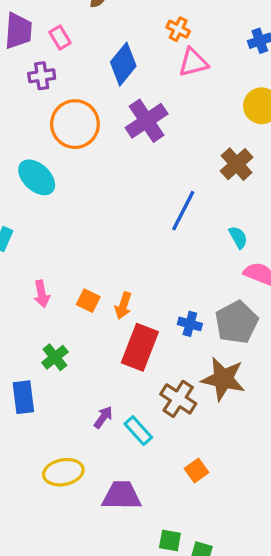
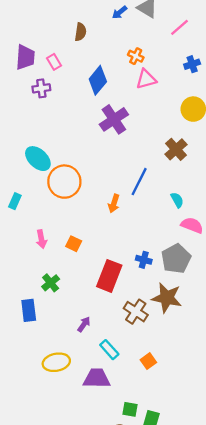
orange circle: (75, 124) -> (64, 182), moved
orange arrow: (123, 306) -> (114, 203), moved
cyan rectangle: (138, 431) -> (109, 350), moved

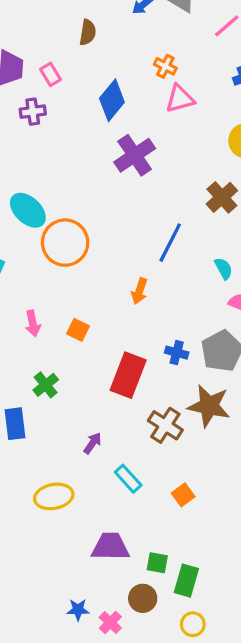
orange arrow: (114, 203) -> (139, 291), moved
purple trapezoid: (97, 378) -> (110, 547), moved

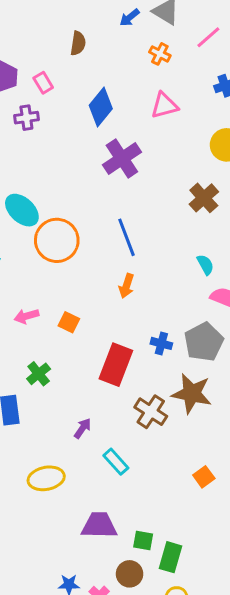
orange cross: (165, 66) -> (160, 54), moved
blue line: (170, 243) -> (127, 237), moved, turned -48
pink arrow: (33, 323) -> (26, 316), turned 85
orange square: (183, 495) -> (204, 477), moved

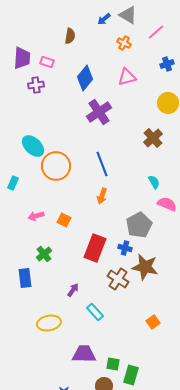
pink rectangle: (43, 83) -> (47, 62), turned -40
gray pentagon: (204, 342) -> (139, 225), moved
blue cross: (161, 343) -> (125, 248), moved

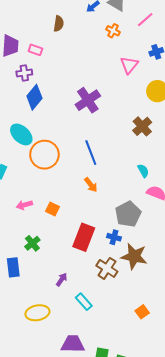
pink triangle: (127, 77) -> (129, 65), moved, turned -36
blue diamond: (85, 78) -> (34, 97), moved
orange arrow: (102, 196) -> (91, 185), turned -56

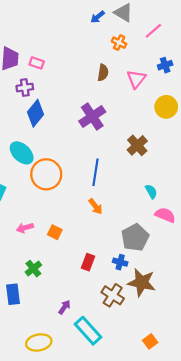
brown semicircle: (59, 24) -> (103, 73), moved
brown cross: (142, 126) -> (137, 145), moved
blue line: (91, 153) -> (96, 172), turned 30
red rectangle: (84, 237) -> (88, 262), size x0.6
cyan rectangle: (84, 302) -> (88, 331), size x1.5

